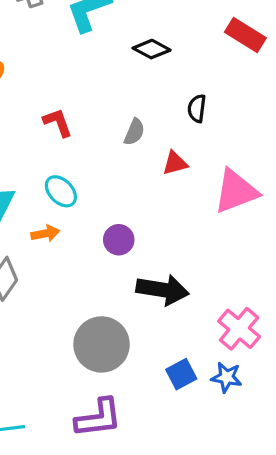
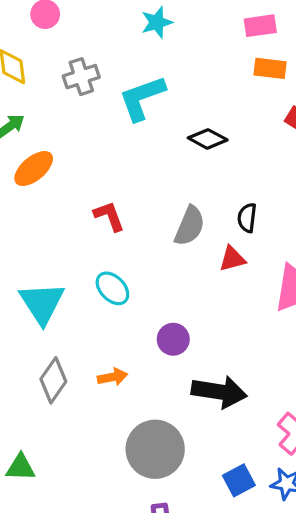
black semicircle: (197, 108) -> (247, 218), moved
gray semicircle: (134, 132) -> (190, 226), size x1.4
orange arrow: (45, 233) -> (112, 377), moved

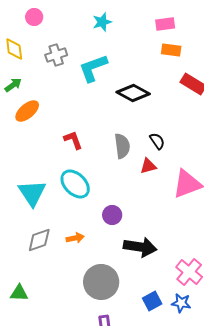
black diamond: (208, 139) -> (133, 93), size x1.4
black semicircle: (247, 218) -> (157, 141), turned 138
gray semicircle: (190, 226) -> (122, 146), turned -30
cyan ellipse: (112, 288) -> (75, 184), size x1.4
gray diamond: (53, 380) -> (39, 240), turned 36

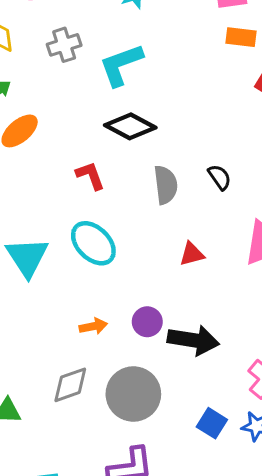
black diamond: (133, 93) -> (130, 126), moved
red triangle: (148, 166) -> (192, 254), moved
purple circle: (112, 215) -> (147, 322), moved
gray diamond: (39, 240) -> (70, 385), moved
blue square: (152, 301) -> (212, 423), turned -30

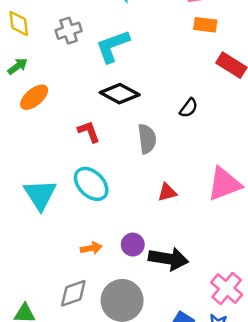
black semicircle: (220, 177) -> (189, 108), moved, turned 72

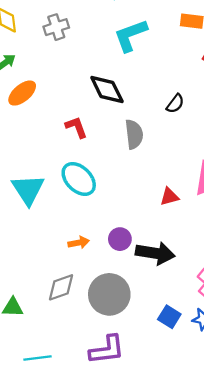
cyan L-shape: (113, 46) -> (130, 35), moved
black diamond: (120, 94) -> (107, 89), turned 36
red triangle: (167, 192) -> (169, 197), moved

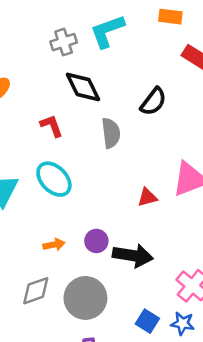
gray cross: (56, 27) -> (64, 42), moved
black semicircle: (175, 104) -> (153, 101), size x1.4

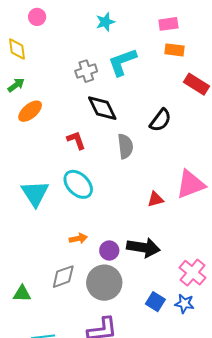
purple circle: (96, 241) -> (109, 251), moved

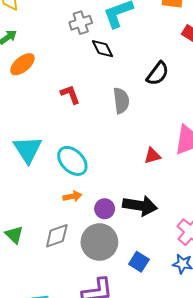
black diamond: (102, 108) -> (103, 49), moved, size x0.7
cyan ellipse: (78, 184) -> (72, 161), moved
green triangle: (22, 294) -> (14, 235), moved, turned 42
blue square: (155, 302) -> (139, 262), moved

